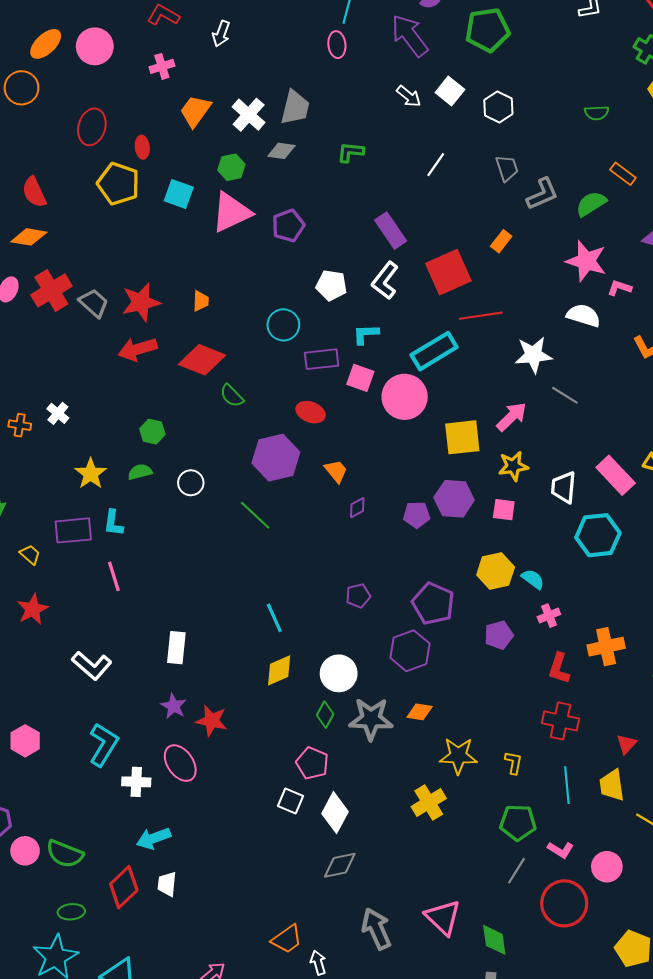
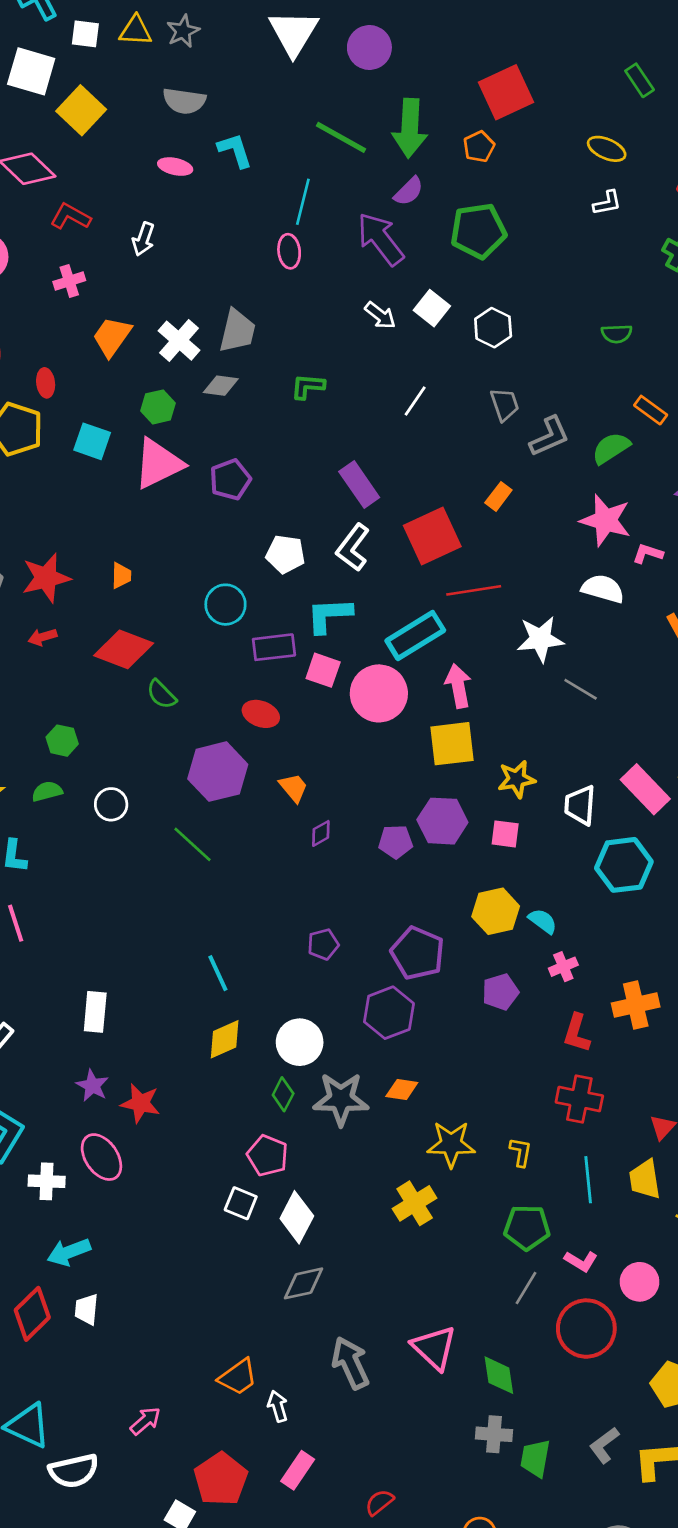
cyan L-shape: (366, 334) -> (329, 615), size x1.4
red arrow: (138, 349) -> (42, 637), size x0.6
pink arrow: (512, 417) -> (458, 686), moved, turned -56

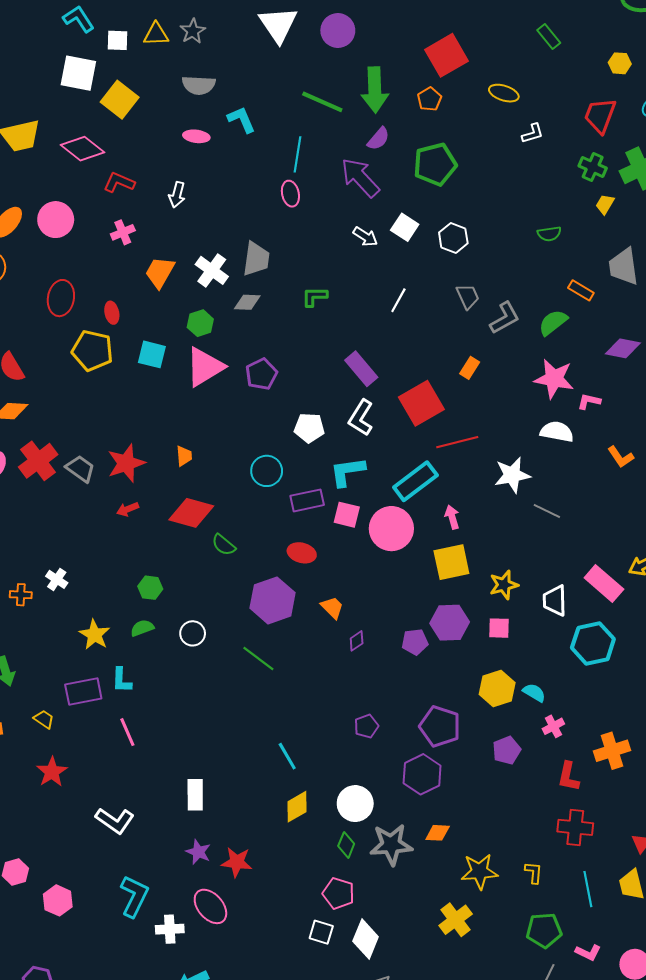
yellow ellipse: (607, 149) -> (504, 93), moved
pink arrow: (458, 686) -> (452, 517), size x0.7

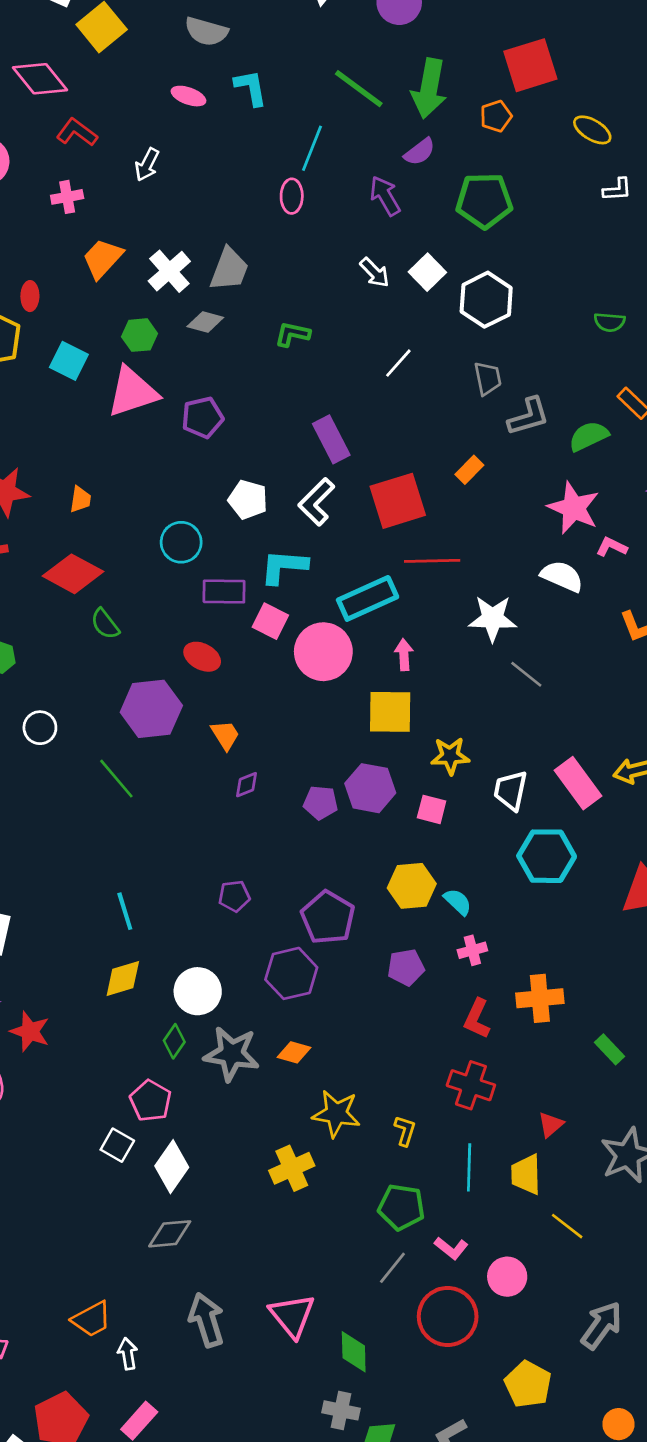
purple arrow: (360, 178) -> (385, 196), size x0.7
white hexagon: (453, 238) -> (486, 300), size x1.4

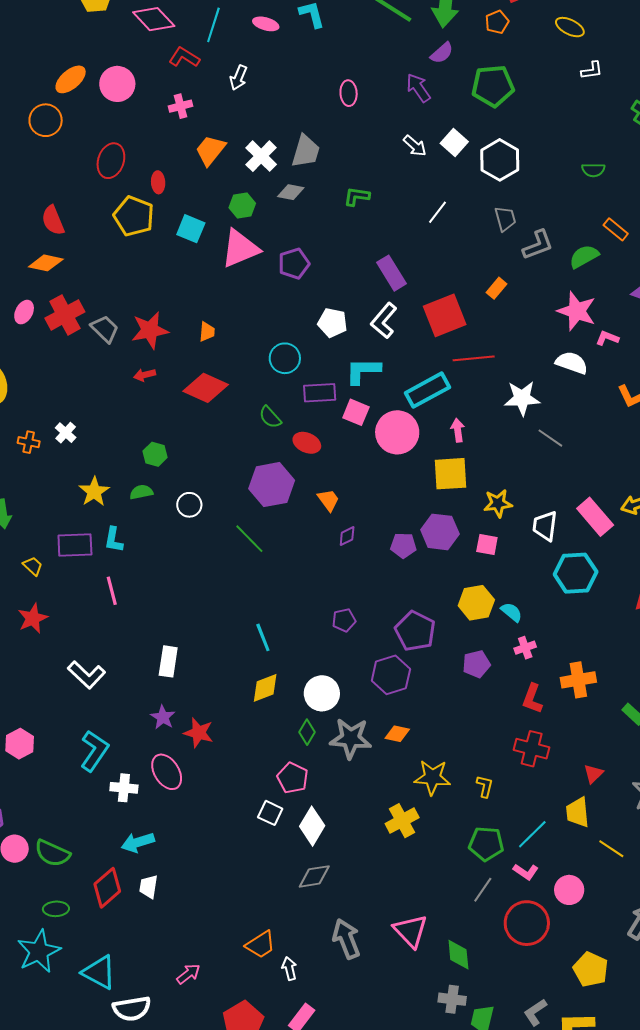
cyan line: (312, 148) -> (213, 25), moved
green semicircle: (105, 624) -> (270, 417), moved
cyan line: (469, 1167) -> (532, 834), moved, turned 48

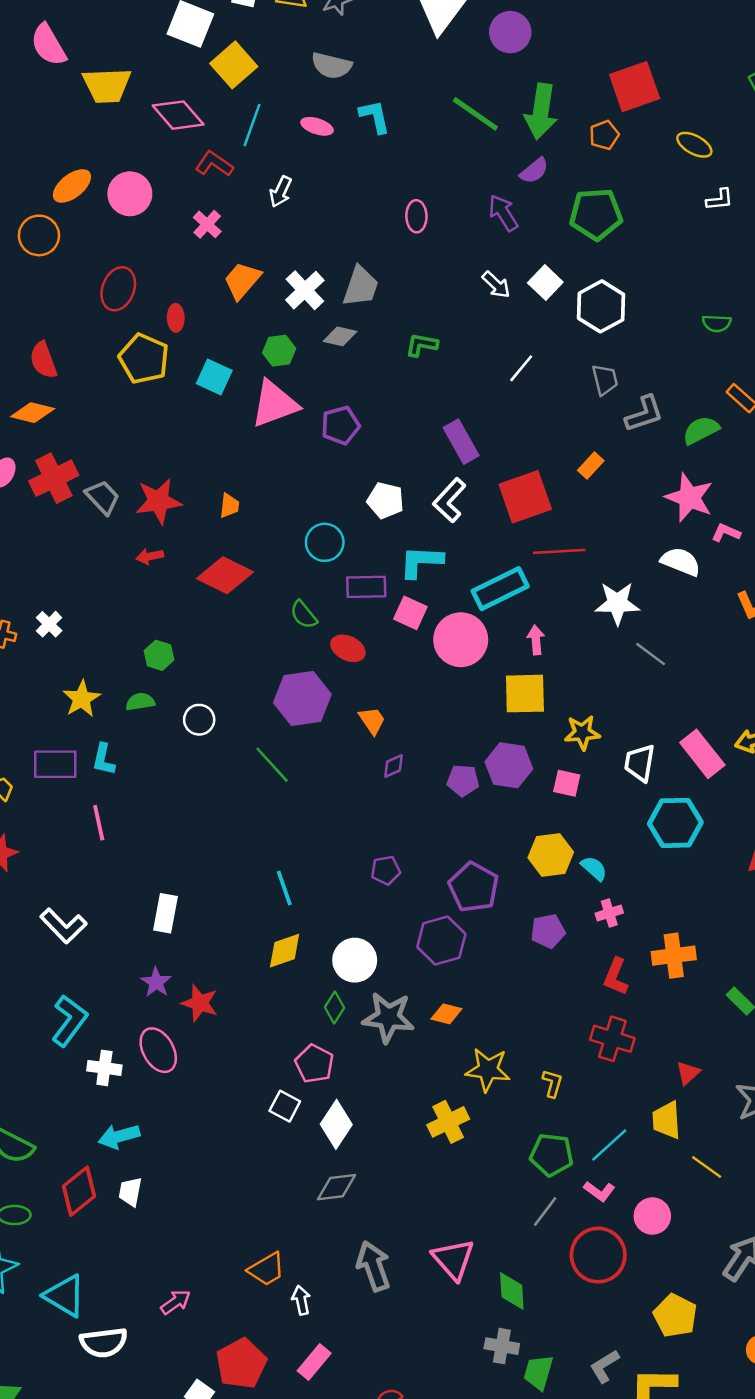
pink cross: (180, 106) -> (207, 224), turned -35

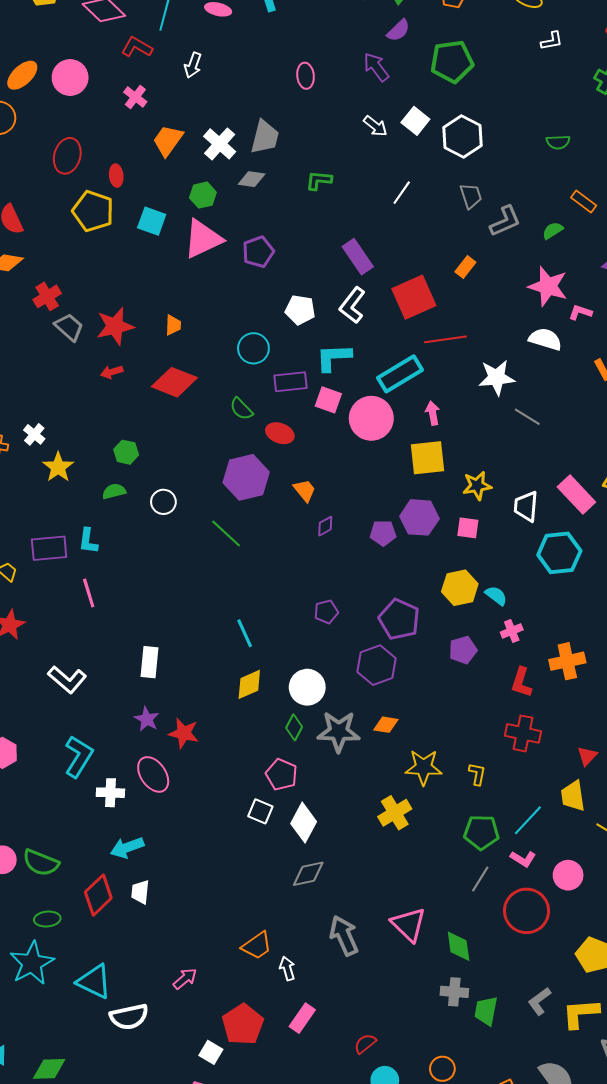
green semicircle: (701, 430) -> (553, 231), size x0.7
red cross: (54, 478) -> (47, 296), moved, size x0.7
yellow star: (82, 699) -> (58, 467), moved

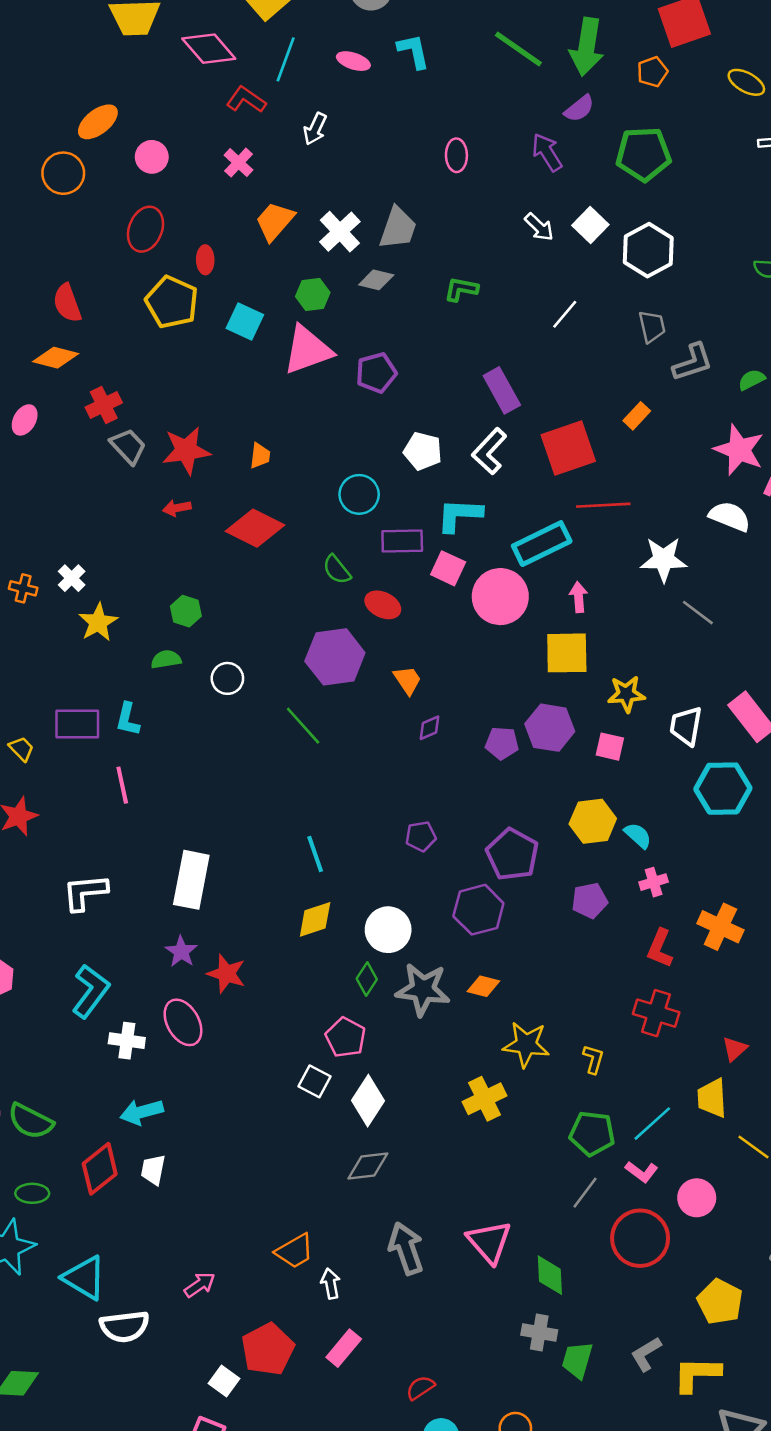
pink circle: (70, 78) -> (152, 157), moved, size x0.7
orange cross: (567, 661) -> (720, 927), turned 32
white rectangle: (149, 662) -> (191, 880), size x1.4
white L-shape: (67, 680) -> (85, 892), turned 129

